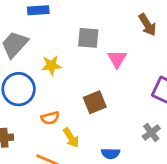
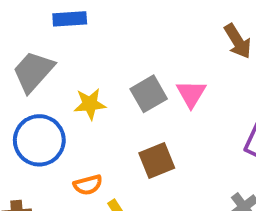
gray square: (88, 38) -> (149, 94), moved, turned -35

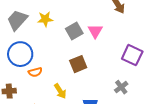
yellow star: (90, 104) -> (45, 19), moved
orange semicircle: (88, 185) -> (35, 72), moved

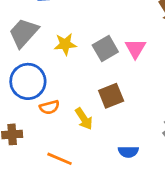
yellow star: (45, 19) -> (65, 44), moved
yellow arrow: (60, 91) -> (84, 119), moved

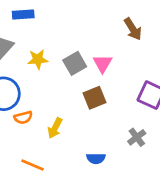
brown square: (111, 96) -> (95, 98), moved
yellow arrow: (84, 119) -> (55, 128), turned 60

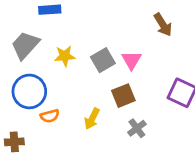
yellow arrow: (55, 128) -> (92, 119), moved
gray cross: (137, 137) -> (137, 128), moved

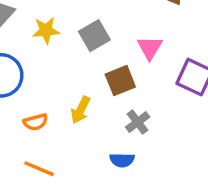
pink triangle: (132, 60) -> (150, 48), moved
orange semicircle: (50, 116) -> (36, 122), moved

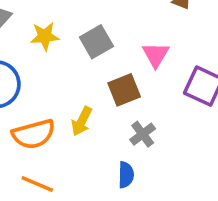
orange semicircle: (36, 122) -> (34, 134), size x1.6
blue semicircle: (122, 160) -> (126, 175), turned -90

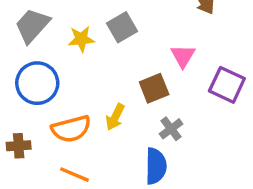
gray square: (96, 42) -> (122, 27), moved
blue semicircle: (126, 175) -> (156, 166), size x1.5

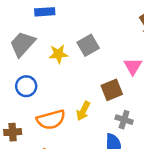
blue circle: (37, 83) -> (26, 86), size x0.7
gray cross: (171, 129) -> (124, 120), turned -35

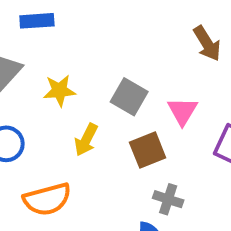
gray square: (88, 45) -> (129, 97), moved, turned -30
yellow arrow: (83, 111) -> (86, 140), moved

